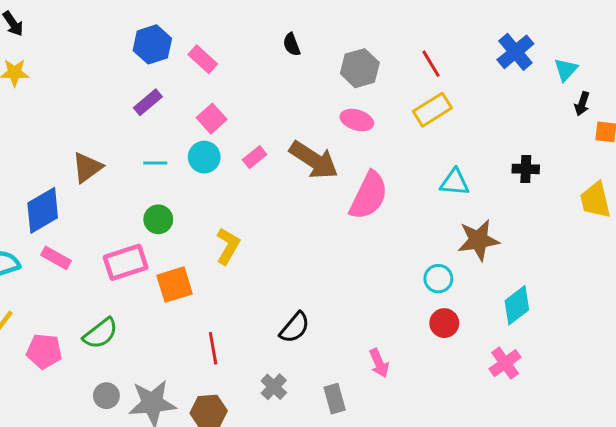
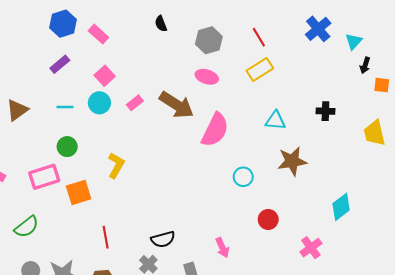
cyan circle: (438, 279) -> (243, 177), moved
cyan diamond: (517, 305) -> (341, 207), moved
black semicircle: (295, 328) -> (163, 239), moved, turned 35

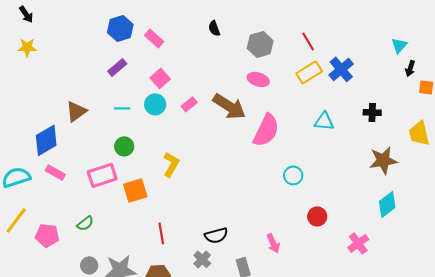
blue cross: (318, 29) -> (341, 69), moved
brown star: (292, 161) -> (383, 160), moved
green semicircle: (27, 227) -> (85, 223), size x0.7

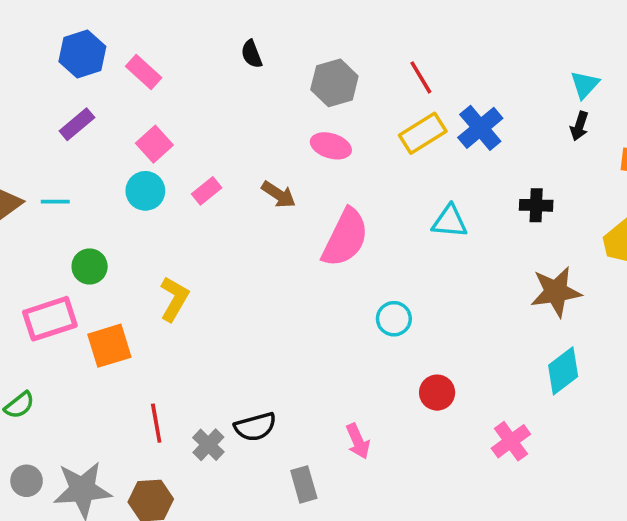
black arrow: (410, 68) -> (579, 126), moved
brown arrow: (229, 106) -> (279, 194), size x0.6
cyan line: (122, 108) -> (55, 202), moved
gray cross: (202, 259) -> (208, 445), moved

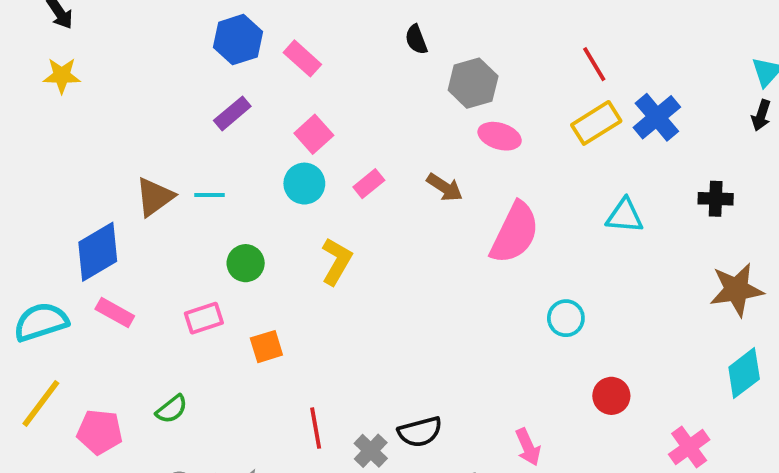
gray hexagon: (334, 83) -> (473, 83), moved
yellow L-shape: (174, 299) -> (337, 261), moved
pink rectangle: (50, 319) -> (204, 318), size x0.7
orange square: (109, 346) -> (266, 347), size x0.7

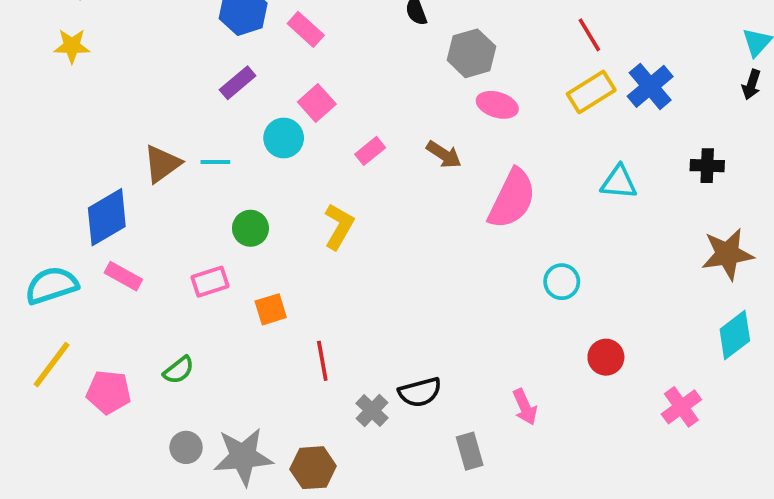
cyan circle: (304, 184) -> (284, 138), moved
red line: (316, 428) -> (322, 361), moved

